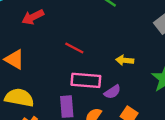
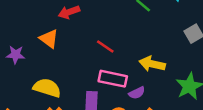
orange triangle: (14, 59) -> (49, 39), moved
yellow arrow: (125, 60) -> (152, 64), size x1.5

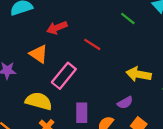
red line: (105, 46) -> (92, 44), moved
pink rectangle: (113, 79) -> (64, 76), moved, turned -60

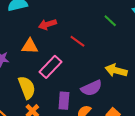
orange triangle: (39, 54) -> (30, 46), turned -36
yellow semicircle: (39, 101) -> (27, 88), turned 50
purple semicircle: (125, 103) -> (91, 88), moved, size x1.5

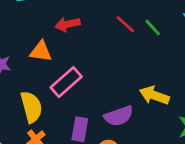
red line: (77, 41) -> (125, 24), moved

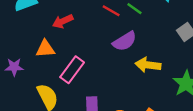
purple semicircle: (119, 116) -> (125, 41), moved

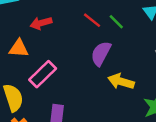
purple semicircle: (125, 41) -> (101, 54), turned 140

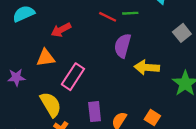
green line: (116, 22) -> (130, 13), turned -35

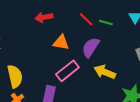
orange triangle: (46, 58) -> (61, 42), moved
pink rectangle: (73, 77) -> (67, 71), moved

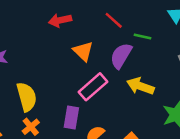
green line: (106, 22) -> (142, 37), moved
orange triangle: (61, 42) -> (83, 51), turned 36

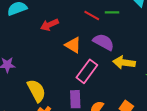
green line: (142, 37) -> (112, 12), moved
purple semicircle: (121, 56) -> (104, 42), turned 100

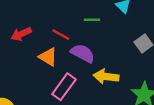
red line: (92, 15) -> (61, 35), moved

